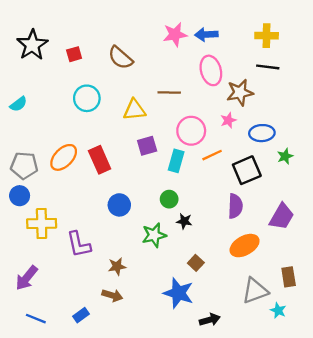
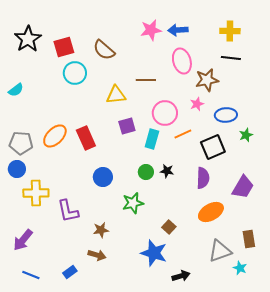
red square: (74, 54) -> (64, 47), size x1.5
cyan circle: (87, 98) -> (75, 73), moved
black star: (184, 221) -> (167, 171), moved

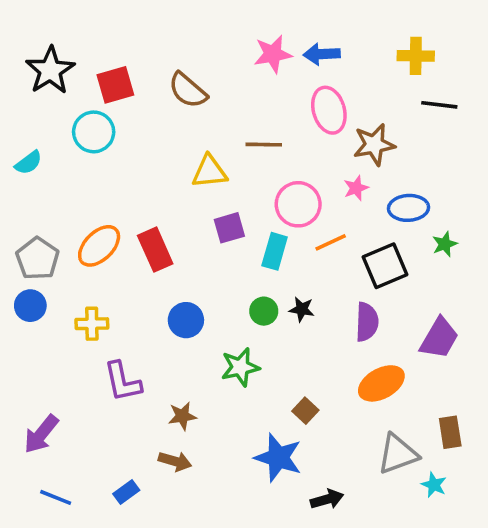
black line: (231, 58) -> (439, 105), moved
cyan circle: (75, 73) -> (94, 132), moved
gray pentagon: (21, 143) -> (38, 259), turned 30
yellow cross: (36, 193) -> (92, 324), moved, size x0.7

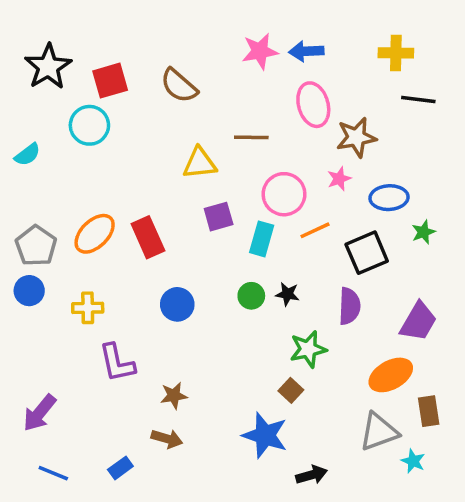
green star: (240, 367) -> (308, 349), moved
orange ellipse: (381, 383) -> (391, 375), moved

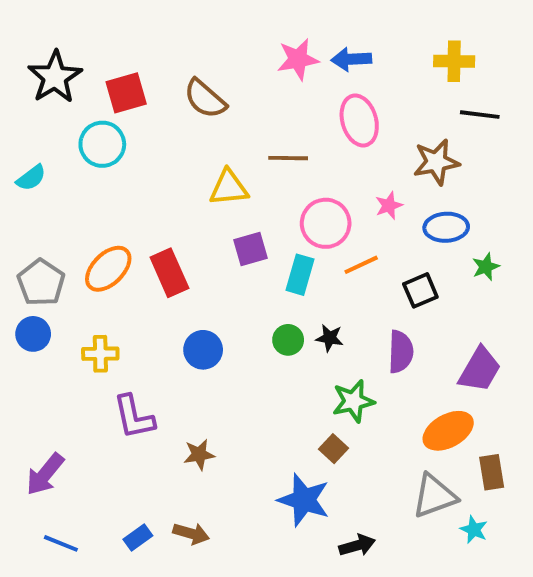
brown star: (356, 137) -> (436, 162), moved
black square: (367, 253) -> (420, 290), size x0.7
brown arrow: (167, 439) -> (191, 534), moved

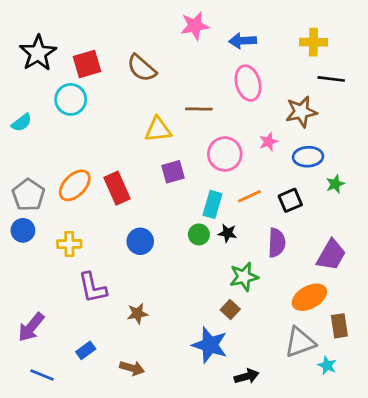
pink star: (298, 59) -> (195, 26), moved
orange line: (361, 265) -> (249, 196), moved
cyan rectangle: (300, 275) -> (213, 204), moved
blue rectangle: (138, 538) -> (86, 350), moved

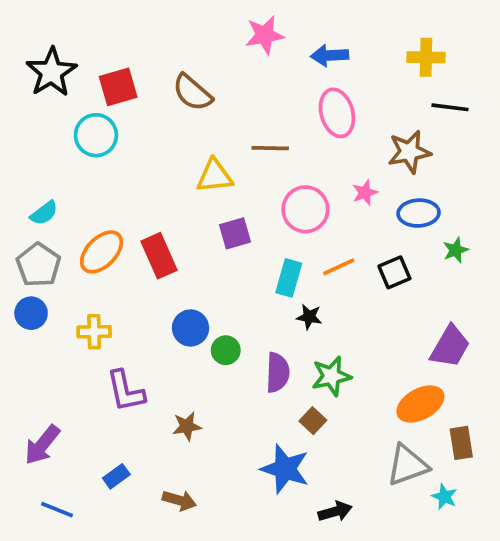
cyan semicircle: (22, 123) -> (44, 213), moved
green circle: (199, 234) -> (226, 350), moved
purple semicircle: (277, 243) -> (278, 372), moved

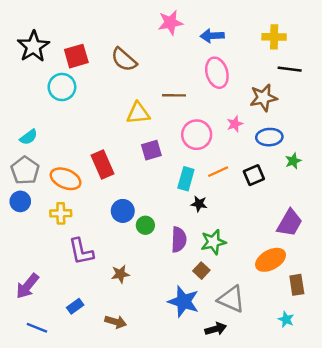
orange ellipse: (102, 252) -> (66, 179), moved, turned 68
gray triangle: (407, 465) -> (231, 299), moved, turned 44

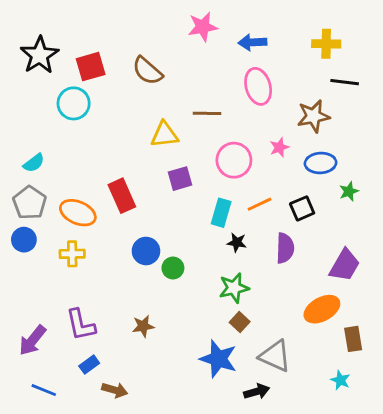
purple semicircle: (179, 240) -> (285, 248), moved
green star: (213, 242) -> (234, 288), moved
purple L-shape: (81, 251) -> (81, 325), moved
brown arrow: (116, 322) -> (115, 390), moved

